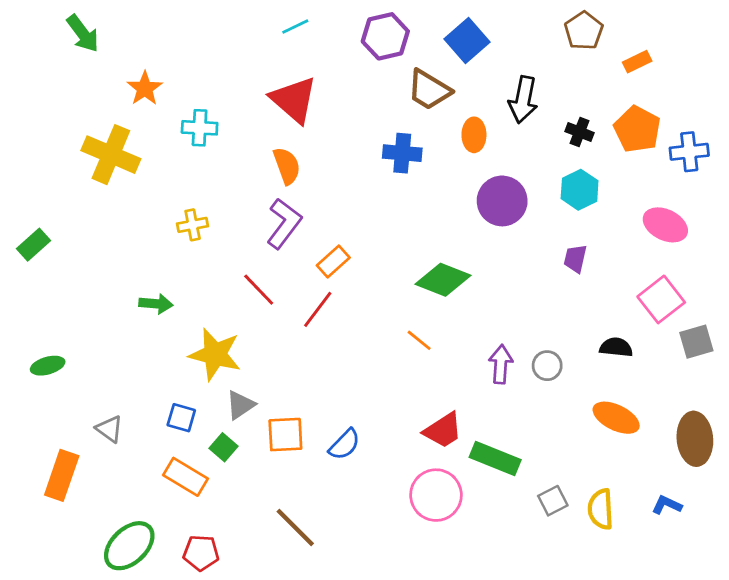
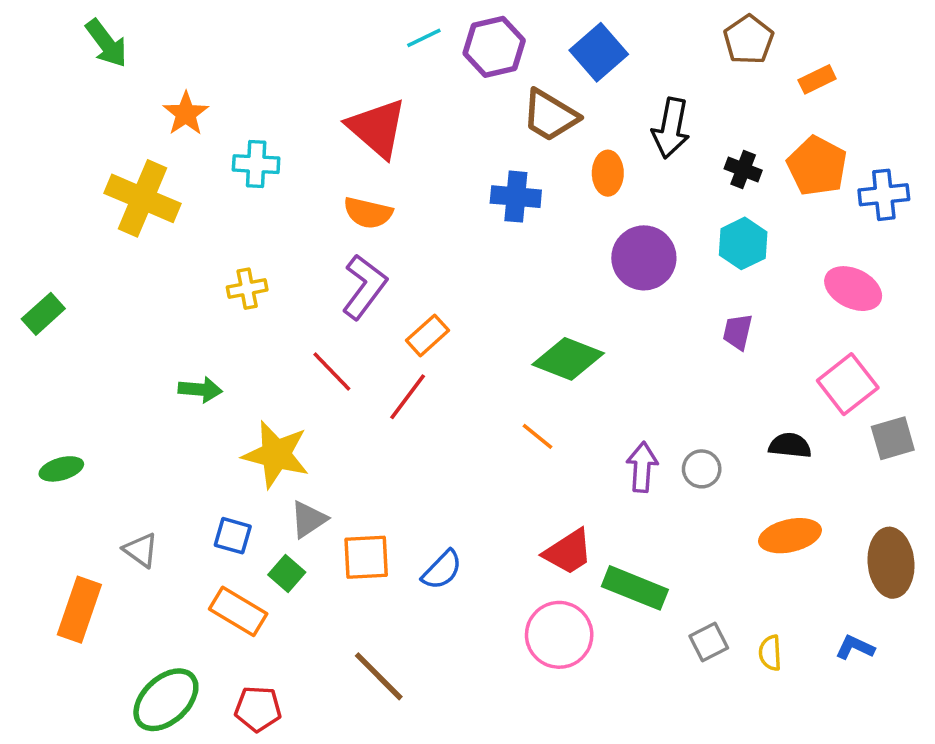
cyan line: (295, 26) -> (424, 38), moved
orange semicircle: (287, 166) -> (368, 213), turned 123
orange ellipse: (616, 418) -> (790, 536), turned -39
yellow semicircle: (601, 509) -> (770, 653), size x0.7

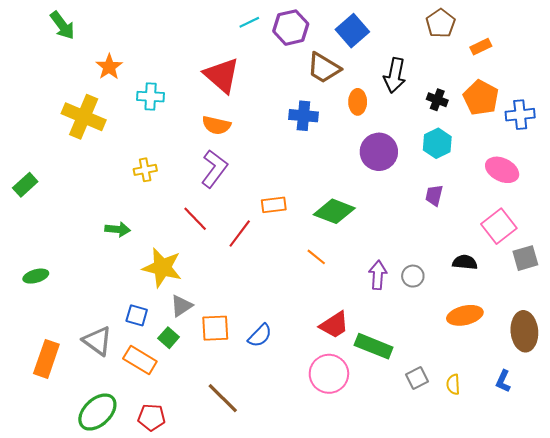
orange rectangle: (427, 335) -> (274, 205), moved, turned 35
gray triangle: (141, 550) -> (97, 341), moved, size x1.4
blue L-shape: (855, 647) -> (503, 381), turned -90

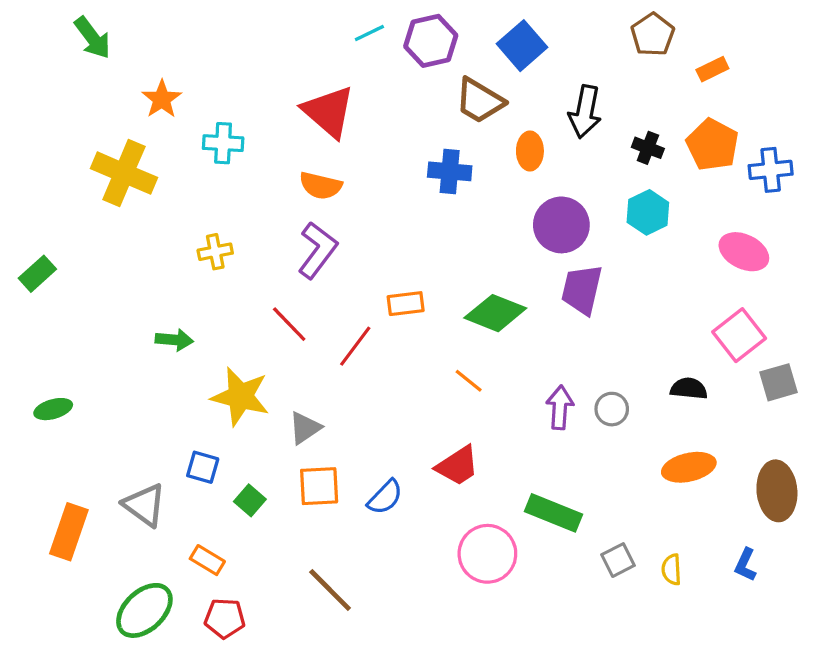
purple trapezoid: (434, 195) -> (582, 289), moved, size x1.6
gray triangle: (181, 306) -> (305, 428), moved
red trapezoid: (334, 325) -> (458, 466), moved
orange rectangle: (140, 360) -> (207, 560), moved, size x0.7

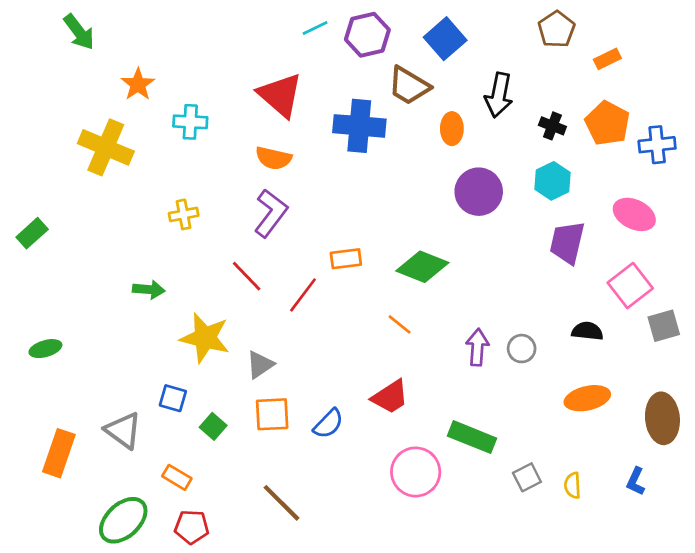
blue cross: (450, 171) -> (359, 126), moved, size x1.4
purple trapezoid: (582, 289) -> (567, 243), moved

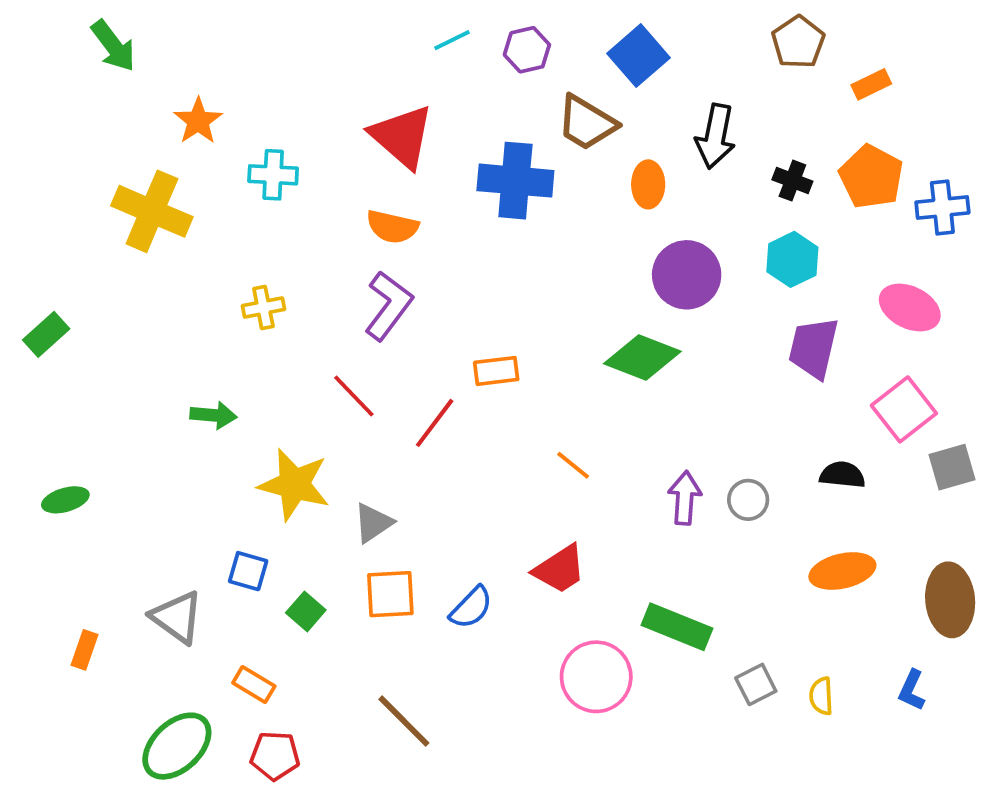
purple hexagon: (367, 35) -> (527, 50), size x0.7
green diamond: (422, 267) -> (642, 358), moved
orange rectangle: (59, 453) -> (85, 650), size x0.6

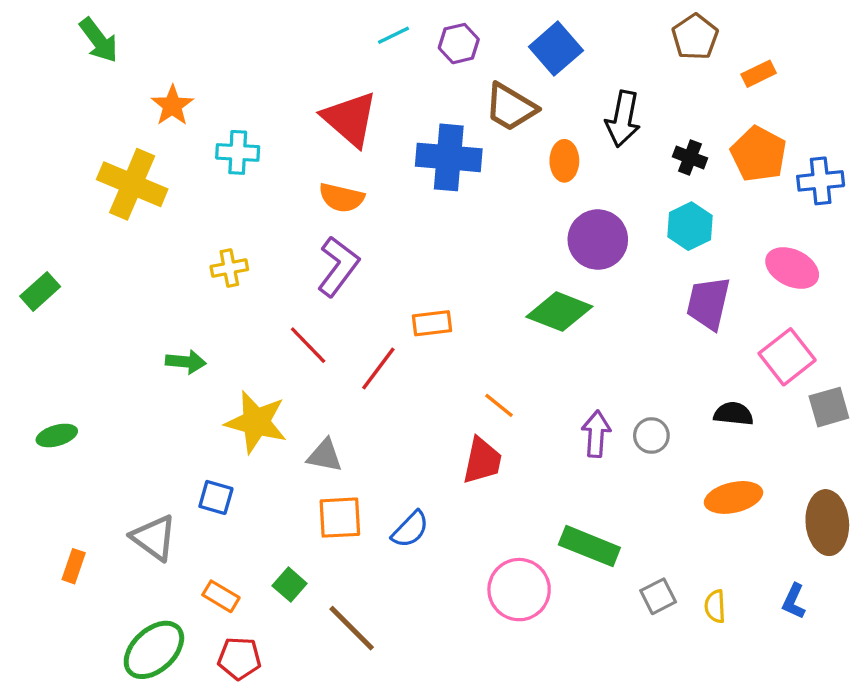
gray triangle: (373, 523) -> (325, 456), turned 45
red trapezoid: (560, 569) -> (482, 461), moved, turned -45
green square: (306, 611) -> (290, 585), moved

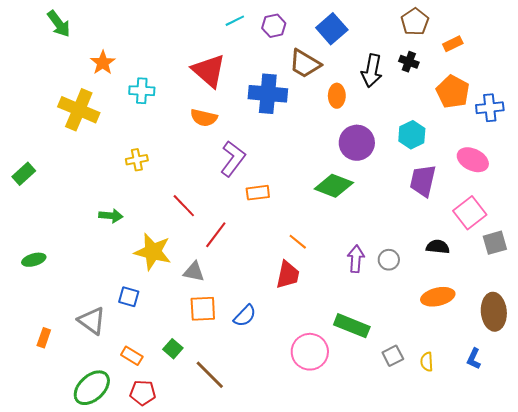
black cross: (690, 157) -> (409, 62), moved
purple L-shape: (338, 266) -> (233, 159), moved
red line: (378, 368) -> (216, 235), moved

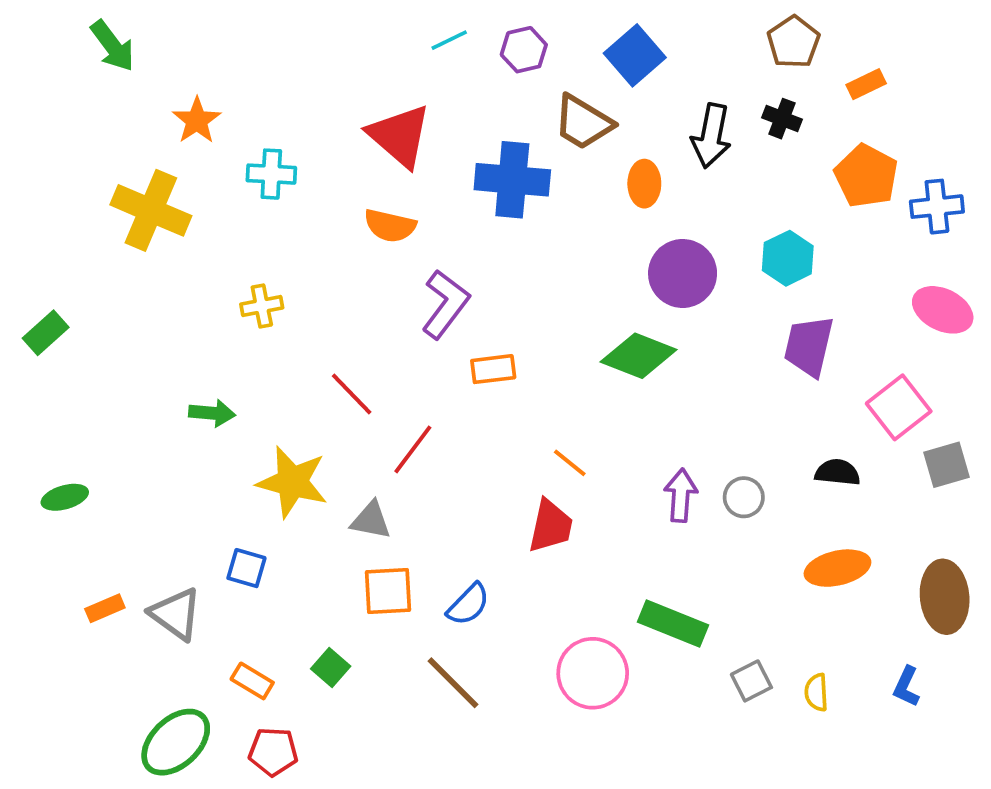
pink ellipse: (473, 160) -> (943, 310), moved
orange rectangle: (44, 338) -> (105, 608), moved, turned 48
brown line: (210, 375) -> (453, 683), moved

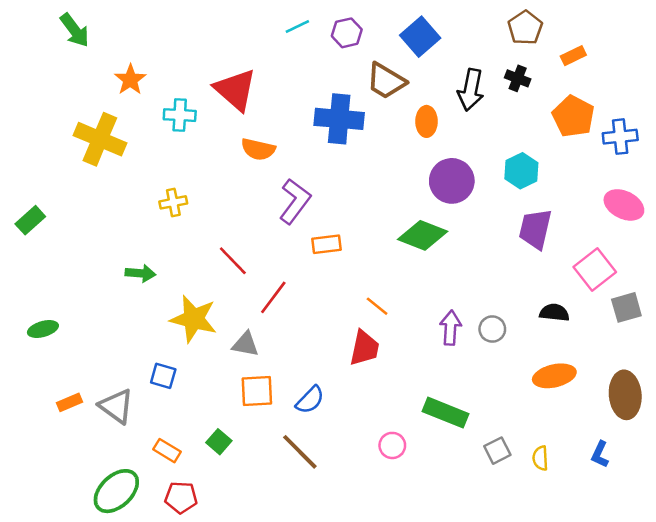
red triangle: (399, 136) -> (235, 90), moved
pink circle: (593, 673) -> (392, 445), size x0.6

